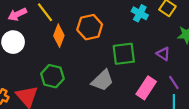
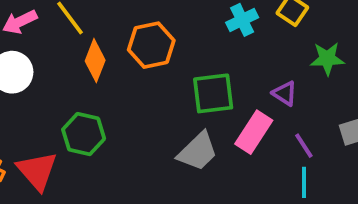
cyan cross: (140, 13) -> (242, 20), turned 35
gray trapezoid: (103, 80) -> (198, 151), moved
pink rectangle: (146, 88) -> (254, 132), moved

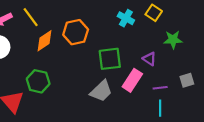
cyan cross: (242, 20) -> (126, 18), turned -35
orange diamond: (95, 61) -> (45, 41), turned 35
purple line: (304, 146) -> (160, 88), turned -64

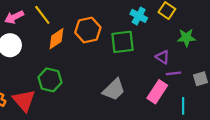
green square: (110, 59) -> (122, 42), moved
pink rectangle: (132, 80) -> (157, 92), moved
purple line: (160, 88) -> (173, 73), moved
cyan line: (160, 108) -> (183, 106), moved

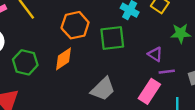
orange diamond: (56, 39) -> (64, 59), moved
green hexagon: (50, 80) -> (25, 62), moved

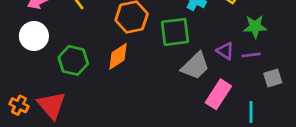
purple line: (167, 72) -> (251, 55), moved
gray trapezoid: (103, 89) -> (195, 66), moved

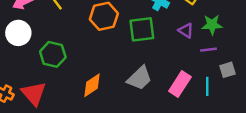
purple triangle: (225, 51) -> (186, 31), moved
orange diamond: (118, 56) -> (92, 85), moved
gray trapezoid: (195, 66) -> (140, 78), moved
cyan line: (251, 112) -> (207, 86), moved

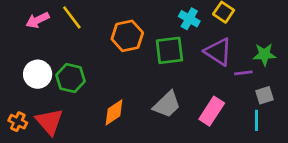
green star: (212, 25) -> (264, 54), moved
purple triangle: (186, 31) -> (218, 52), size x1.6
white circle: (18, 33) -> (38, 74), moved
cyan line: (207, 86) -> (257, 120), moved

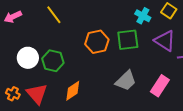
pink arrow: (38, 20) -> (13, 17), moved
orange hexagon: (127, 36) -> (97, 42), moved
orange diamond: (114, 112) -> (73, 91), moved

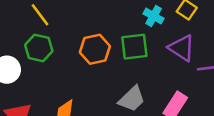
green hexagon: (53, 61) -> (39, 48), moved

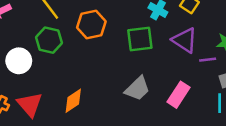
orange hexagon: (95, 49) -> (91, 24), moved

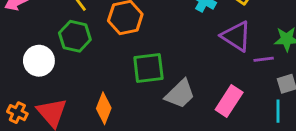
green square: (140, 39) -> (148, 68), moved
orange diamond: (73, 101) -> (104, 108), turned -35

